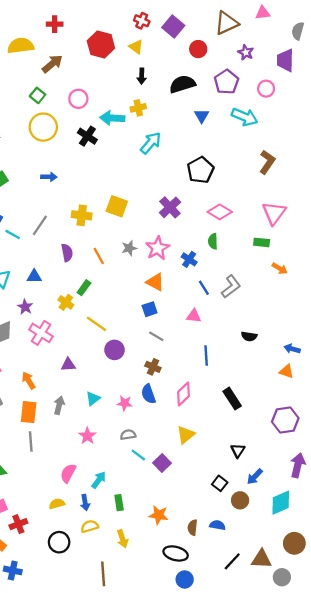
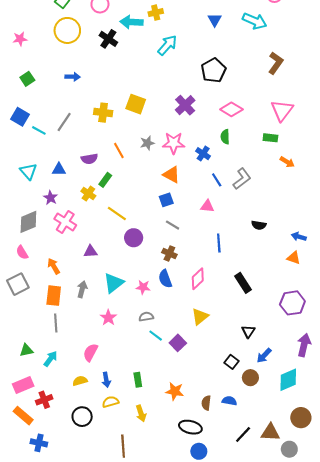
pink star: (157, 248) -> (174, 143), turned 30
purple semicircle: (67, 253) -> (89, 159), moved, turned 91
cyan triangle: (93, 399) -> (114, 283), size x1.5
cyan arrow: (99, 480) -> (50, 359), moved

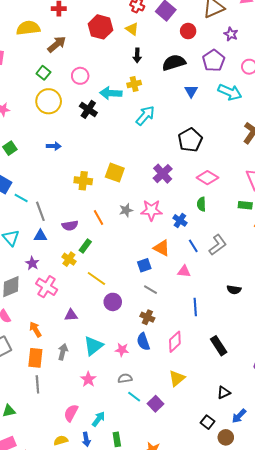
gray line: (64, 122) -> (40, 211), moved, turned -54
orange triangle: (171, 175) -> (162, 248), moved
black triangle: (248, 331) -> (224, 393), turned 32
cyan arrow: (50, 359) -> (98, 419), moved

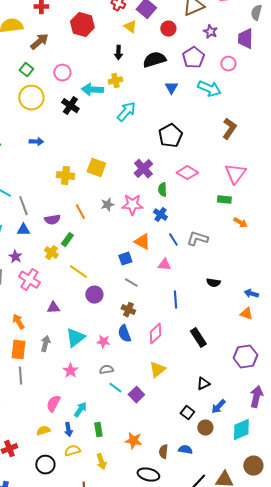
yellow triangle: (132, 29) -> (130, 27), moved
green semicircle: (201, 204) -> (162, 190), moved
gray L-shape: (218, 245) -> (197, 239), turned -125

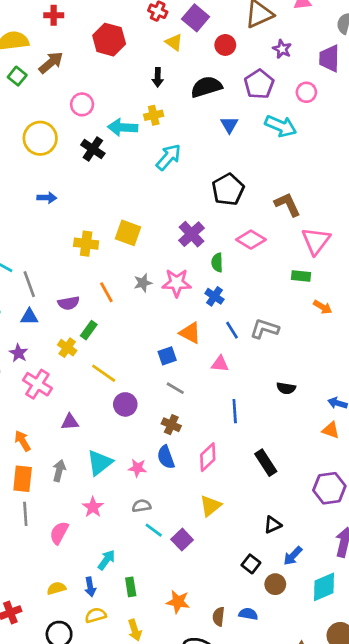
green square: (26, 70) -> (17, 76), moved
brown L-shape: (229, 129) -> (287, 204), moved, turned -60
pink semicircle: (53, 404) -> (59, 533), moved

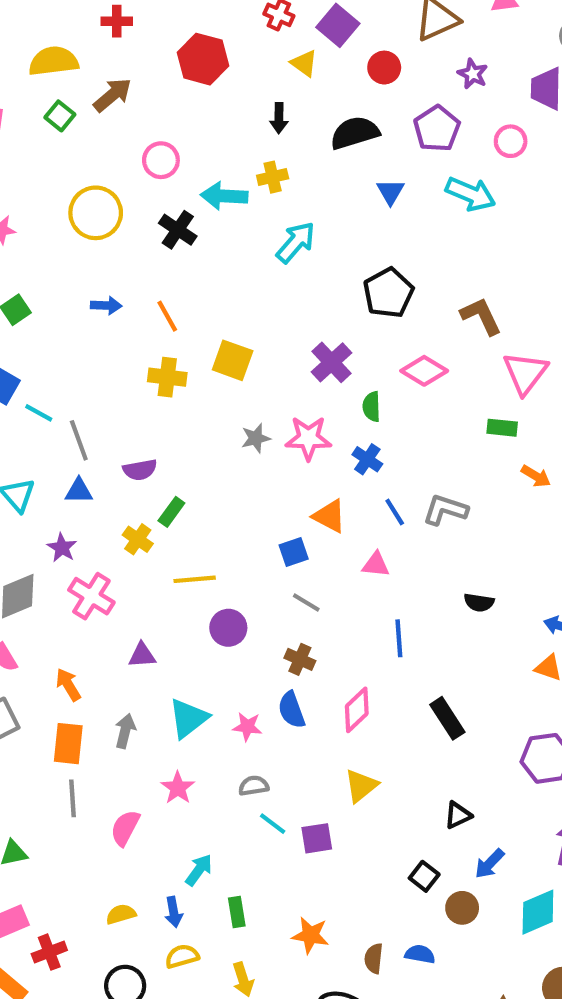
orange line: (106, 292) -> (167, 316), moved
yellow line: (104, 373) -> (195, 579), turned -40
purple square: (182, 540) -> (317, 838), turned 35

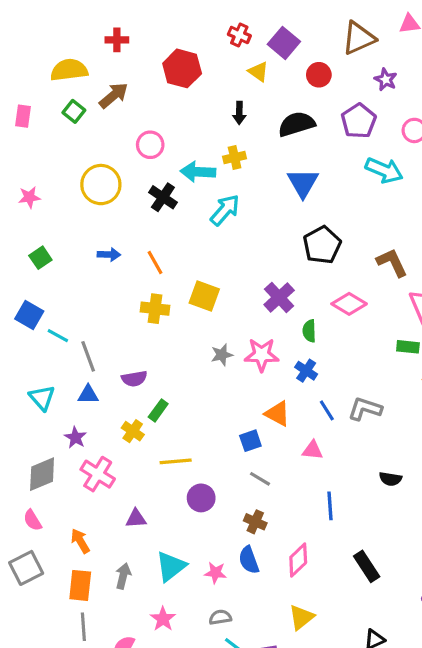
blue triangle: (390, 192) -> (303, 183), moved, size x1.5
cyan arrow: (296, 242) -> (225, 210), moved

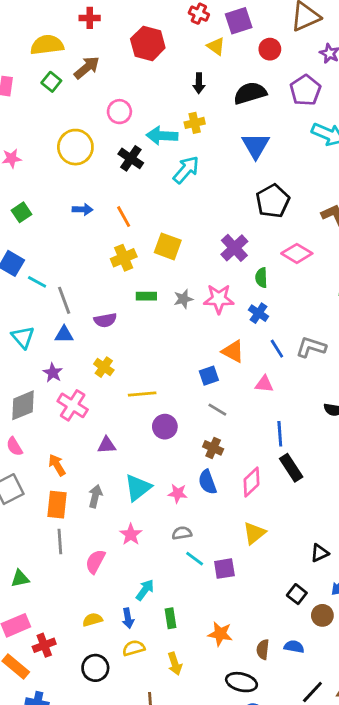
purple square: (284, 43) -> (239, 21), turned 32
yellow cross: (155, 309) -> (124, 258), turned -30
green rectangle: (158, 410) -> (146, 296), moved, turned 54
black rectangle: (367, 566) -> (291, 468), moved

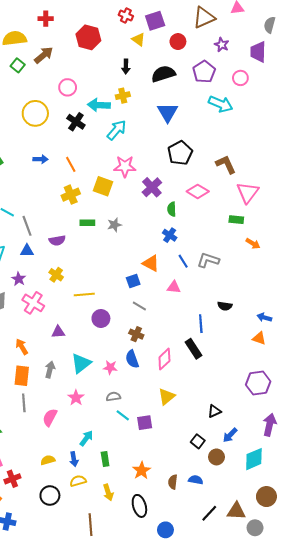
pink star: (219, 299) -> (125, 166), moved
blue line: (280, 434) -> (201, 324), moved
orange star: (220, 634) -> (142, 471), turned 30
black ellipse: (241, 682) -> (139, 506), moved, turned 60

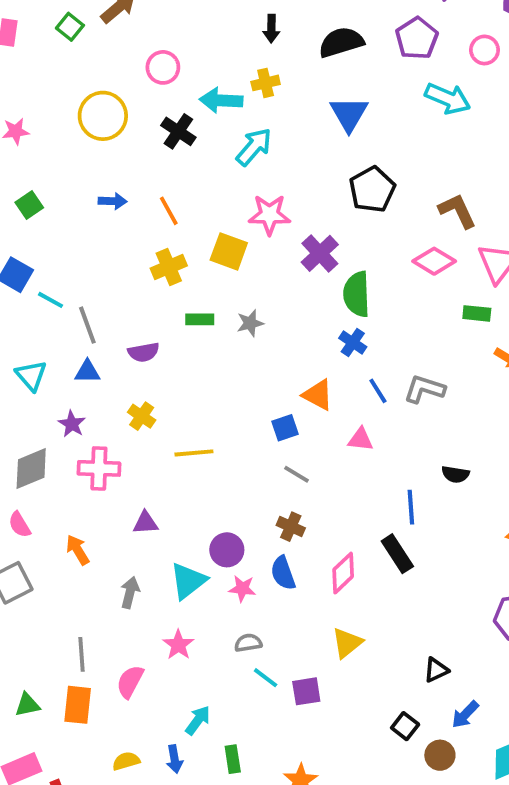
pink diamond: (198, 191) -> (434, 261), moved
green semicircle: (172, 209) -> (357, 294), size x1.6
pink cross: (33, 303) -> (99, 468), turned -30
purple circle: (101, 318) -> (227, 550), moved
orange rectangle: (22, 376) -> (78, 705), moved

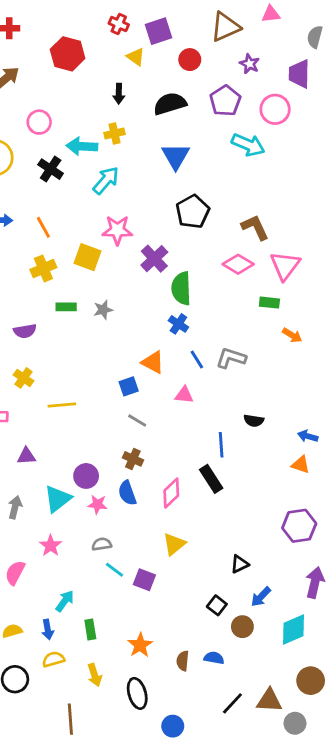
pink circle: (485, 50) -> (275, 109), size x1.4
purple square: (306, 691) -> (144, 580), turned 30

